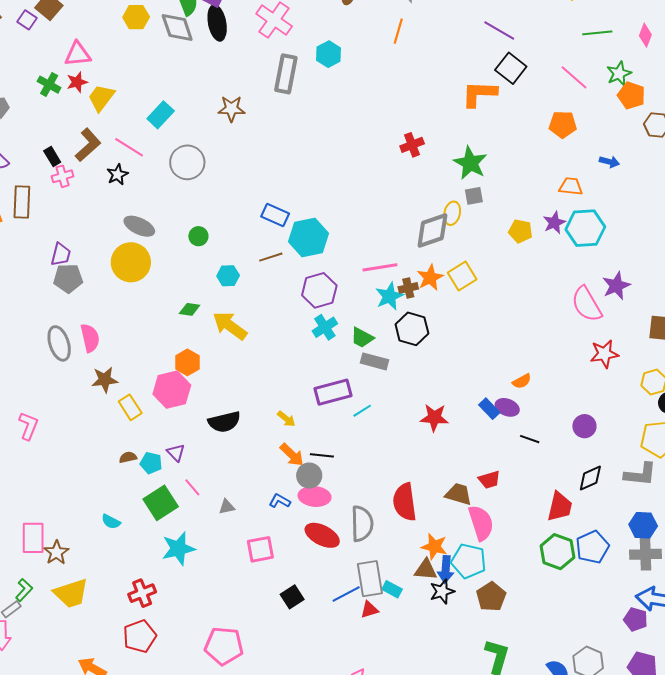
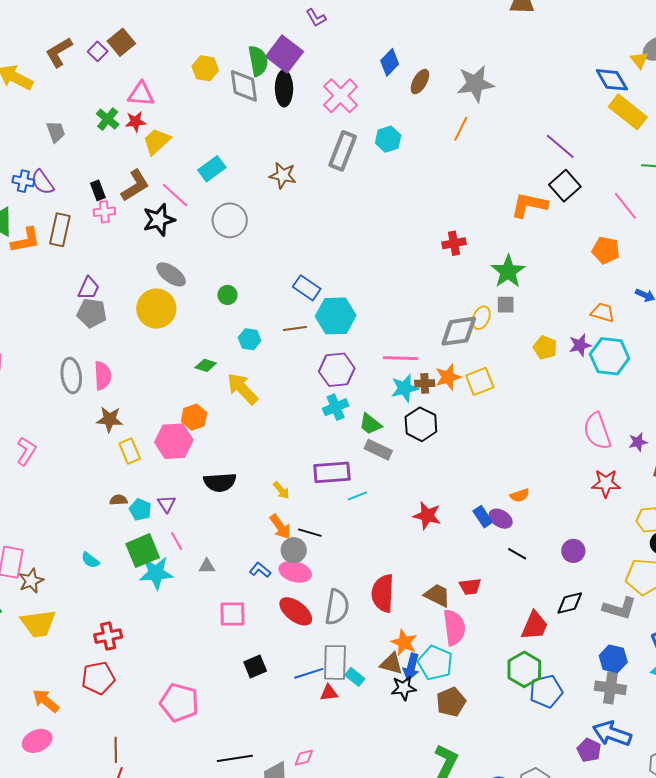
black star: (117, 174) -> (159, 220), size x1.5
purple star: (616, 286) -> (638, 442), moved, size x0.7
blue pentagon: (592, 547) -> (546, 691), moved
cyan star: (178, 549) -> (156, 573), moved

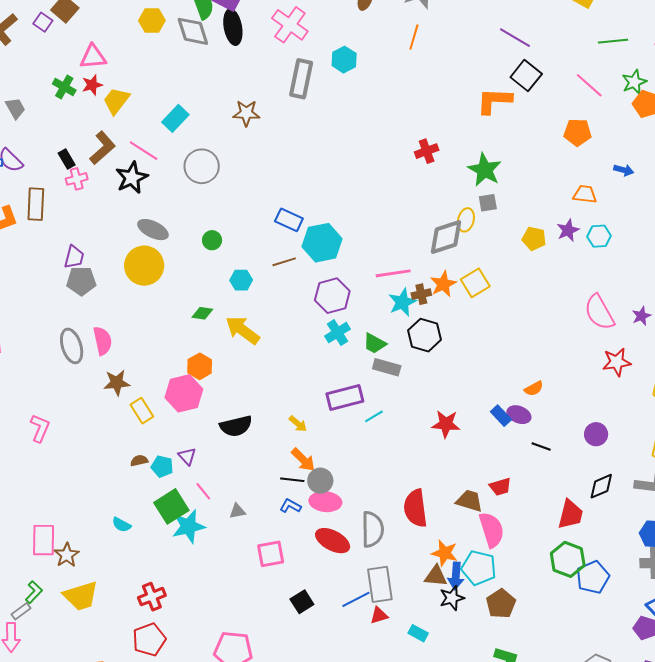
cyan hexagon: (610, 356) -> (599, 236), size x0.6
black line: (310, 533) -> (292, 480), moved
cyan rectangle: (355, 677) -> (418, 633), moved

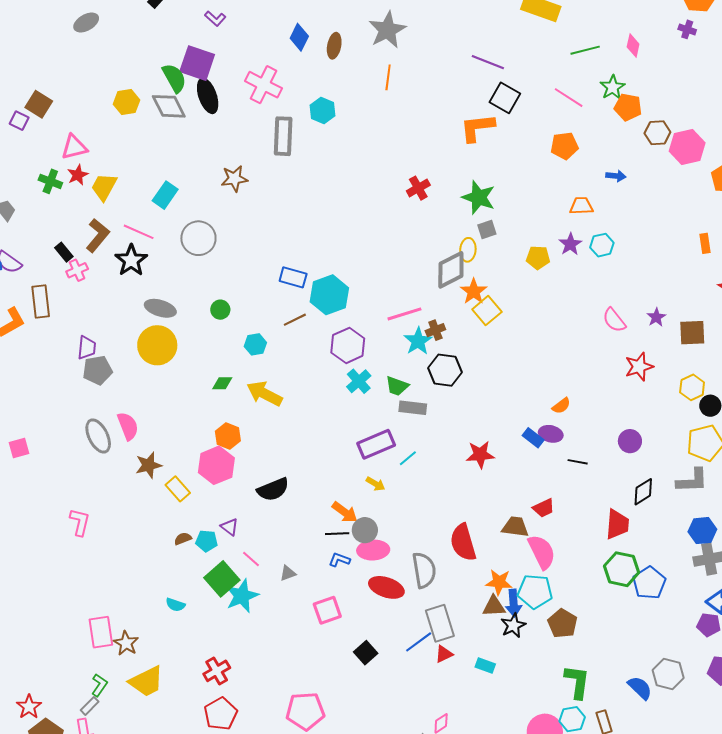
orange star: (443, 284) -> (474, 291), moved
pink semicircle: (599, 312) -> (614, 320), size x0.7
yellow arrow: (298, 424) -> (376, 484), moved

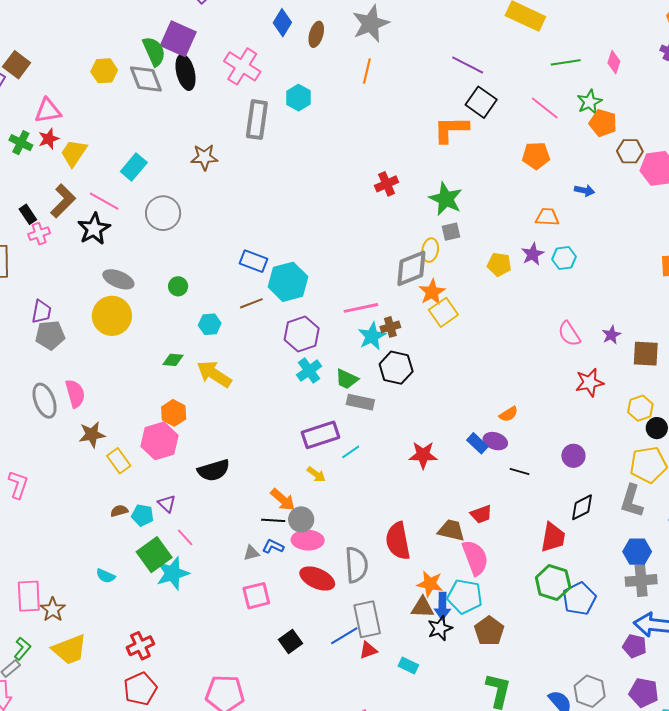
gray L-shape: (692, 481) -> (632, 501), turned 104
gray triangle: (288, 573) -> (251, 553), moved

